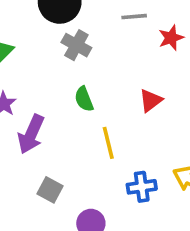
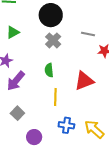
red triangle: (151, 100) -> (84, 81), size x1.5

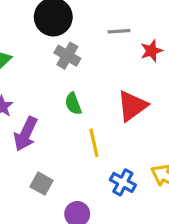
blue cross: (66, 125) -> (123, 182), turned 35

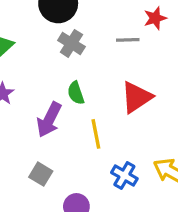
gray line: (119, 31) -> (128, 40), moved
red star: (151, 51) -> (155, 18), moved
purple arrow: (26, 134) -> (49, 120), moved

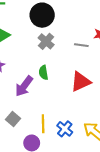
yellow line: (96, 134) -> (43, 124), moved

